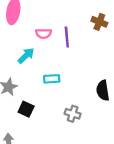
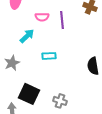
black square: (26, 109) -> (29, 94), moved, size x1.5
gray cross: (73, 114) -> (60, 101), moved

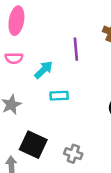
pink semicircle: (42, 17) -> (14, 58), moved
cyan arrow: (27, 36) -> (44, 70), moved

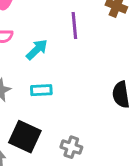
cyan rectangle: (59, 96) -> (41, 90), moved

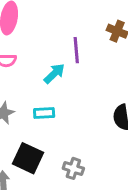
cyan arrow: (37, 50) -> (54, 74), moved

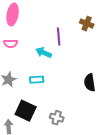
cyan arrow: (54, 74) -> (44, 53), turned -112

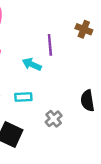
gray cross: (57, 118) -> (54, 119), moved, turned 32

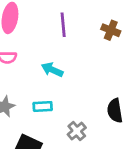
purple line: (50, 45) -> (63, 25), moved

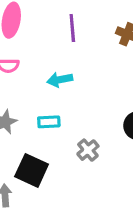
cyan arrow: (52, 70) -> (60, 80), turned -35

